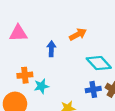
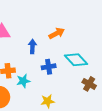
blue cross: (93, 89) -> (49, 67), moved

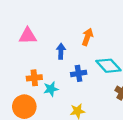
orange arrow: (57, 33) -> (87, 37), turned -42

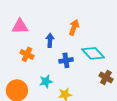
orange cross: (34, 78) -> (27, 54), moved, turned 32
cyan star: (51, 89) -> (46, 81), moved

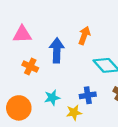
blue arrow: (50, 40) -> (57, 50), size x1.5
blue cross: (66, 60) -> (88, 95), moved

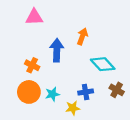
pink triangle: (22, 34) -> (34, 17), moved
orange circle: (19, 108) -> (29, 92), moved

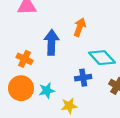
blue cross: (86, 92) -> (83, 78), moved

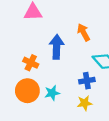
orange arrow: (80, 27) -> (84, 32), turned -48
yellow star: (69, 106) -> (85, 103), moved

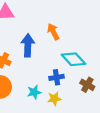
cyan star: (52, 93) -> (34, 92), moved

